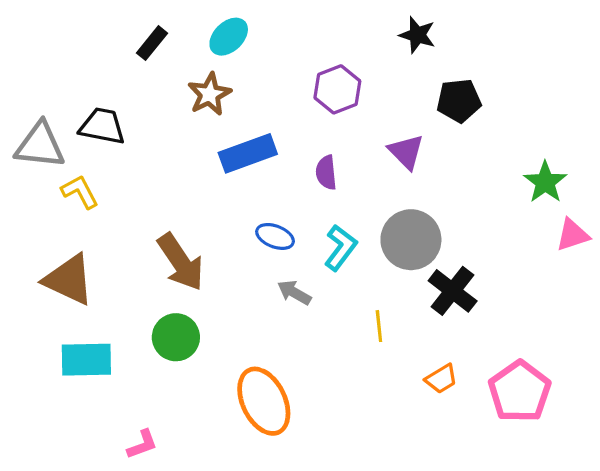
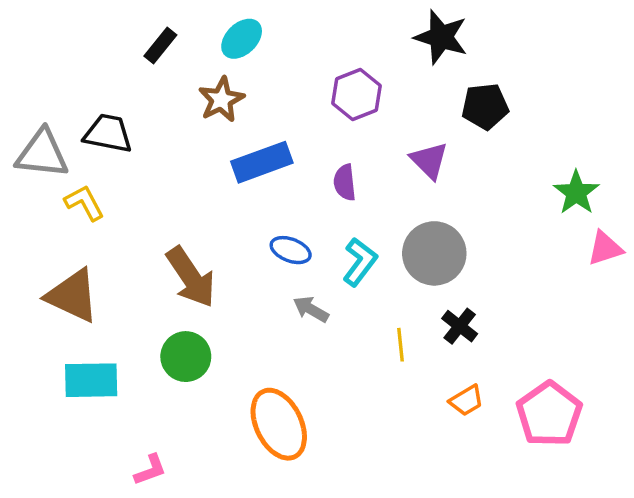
black star: (417, 35) -> (441, 37), size x1.4
black cross: (453, 291) -> (460, 326), moved, size x0.7

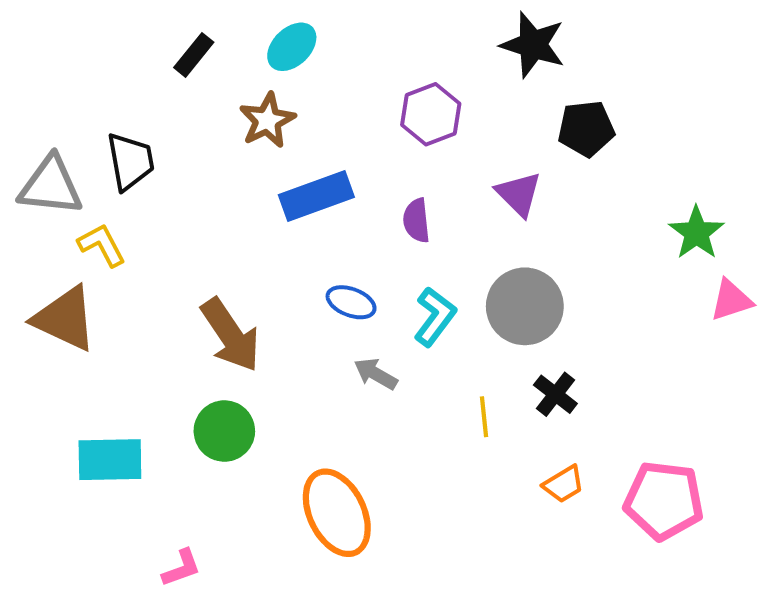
black trapezoid: (108, 133) -> (130, 161), turned 69
brown triangle: (73, 296) -> (65, 319), moved
pink pentagon: (549, 414) -> (664, 501), turned -30

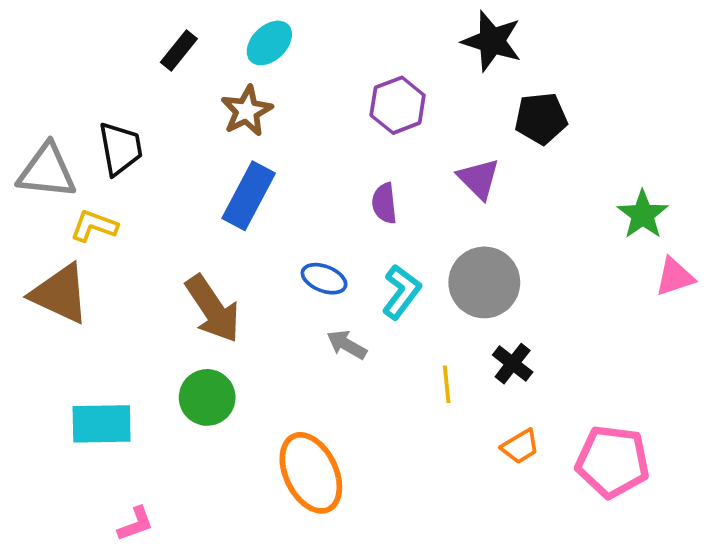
blue rectangle: (316, 196) -> (249, 196), moved, turned -42
yellow L-shape: (102, 245) -> (94, 226), turned -42
pink L-shape: (181, 568) -> (135, 524), moved

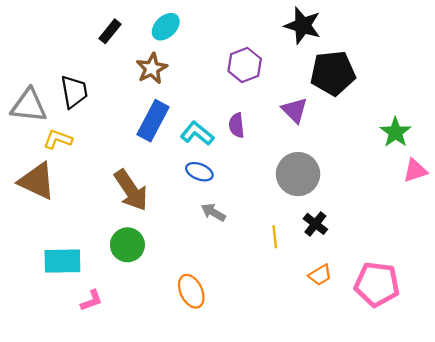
black pentagon: (541, 118) -> (333, 73), size x1.4
cyan L-shape: (401, 292) -> (197, 133), moved, turned -88
orange ellipse: (311, 473) -> (191, 291), size x0.7
pink L-shape: (135, 524) -> (91, 301), moved

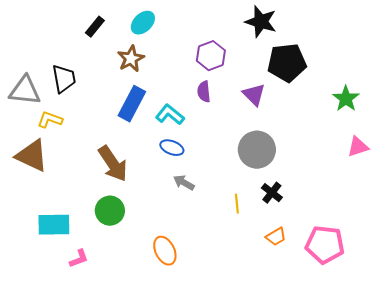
purple semicircle: (237, 125) -> (204, 92), moved
green star: (395, 132) -> (346, 99), moved

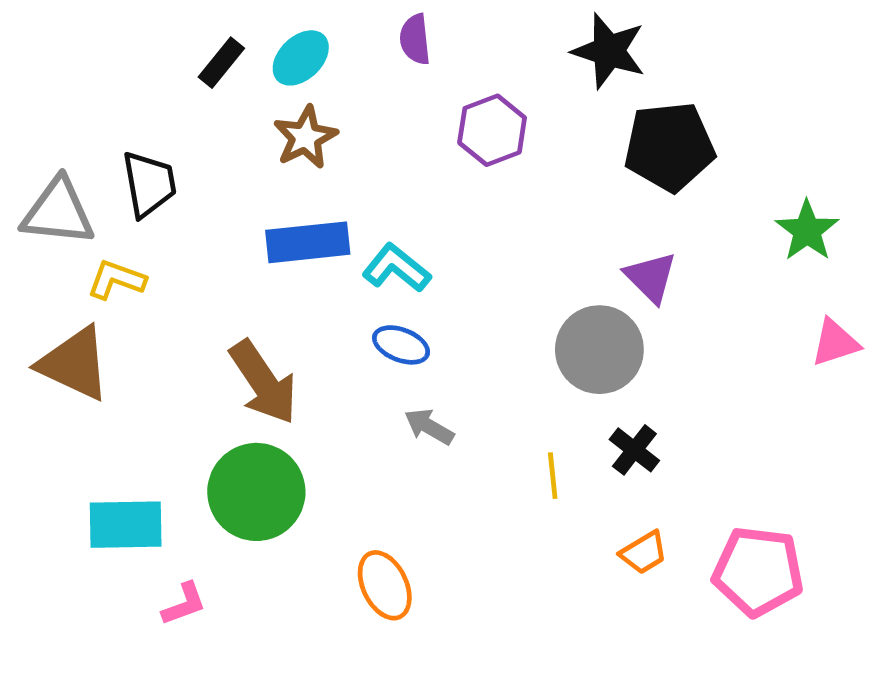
cyan ellipse: (143, 23) -> (301, 58), moved
purple semicircle: (204, 92) -> (415, 39), moved
purple triangle: (254, 95) -> (651, 277), moved
blue rectangle: (132, 104) -> (308, 242), turned 56
green circle: (110, 211) -> (256, 492), size x1.4

